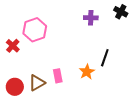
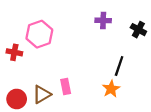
black cross: (121, 12) -> (138, 30), moved
red cross: (13, 46) -> (14, 52), turned -32
orange star: (87, 72) -> (111, 89), moved

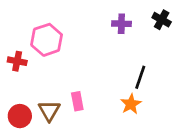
black cross: (138, 30) -> (162, 20), moved
brown triangle: (42, 94) -> (49, 111), turned -30

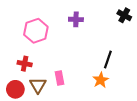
purple cross: (121, 24) -> (76, 19), moved
red cross: (17, 61) -> (25, 64), moved

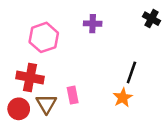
red cross: (25, 64) -> (30, 78), size x1.5

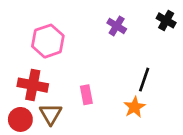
purple cross: (93, 24) -> (117, 26), moved, turned 30
pink rectangle: (73, 95) -> (86, 95), moved

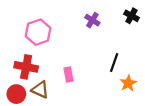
orange star: (135, 107) -> (128, 83), moved
brown triangle: (51, 114) -> (40, 90), turned -36

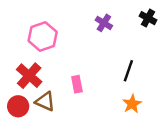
red cross: (26, 67) -> (29, 76), turned 30
orange star: (128, 83) -> (132, 104), moved

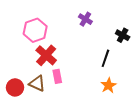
black cross: (148, 18) -> (123, 35), moved
red cross: (29, 76) -> (46, 55), moved
pink rectangle: (77, 84) -> (57, 76), moved

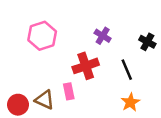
purple cross: (85, 19) -> (103, 36), moved
red cross: (46, 55) -> (86, 66), moved, turned 30
black line: (105, 58) -> (127, 70), turned -42

